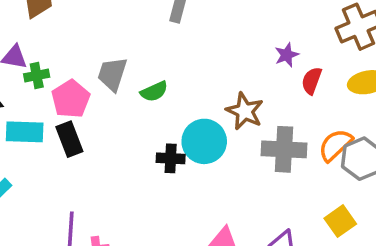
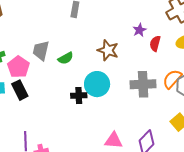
brown star: (245, 111) -> (108, 50), moved

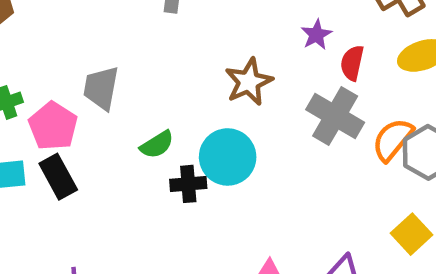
brown star: (108, 50) -> (249, 82), turned 30
green semicircle: (66, 58) -> (157, 145), moved
gray cross: (143, 84) -> (335, 116), moved, turned 35

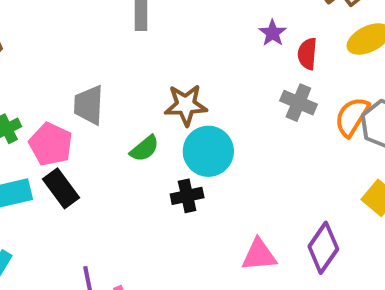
brown star: (249, 82) -> (186, 105), moved, turned 30
gray cross: (335, 116) -> (298, 103), size x0.7
black cross: (188, 184) -> (187, 196), moved

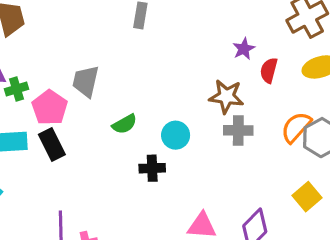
gray cross: (298, 103) -> (238, 130), moved, turned -32
brown star: (186, 105) -> (226, 96), moved
cyan circle: (208, 151) -> (176, 135), size x0.7

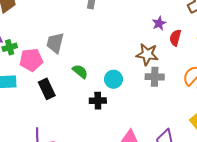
pink pentagon: (50, 108) -> (31, 60), turned 30
green semicircle: (125, 124) -> (80, 71), turned -112
black rectangle: (52, 145) -> (47, 89), moved

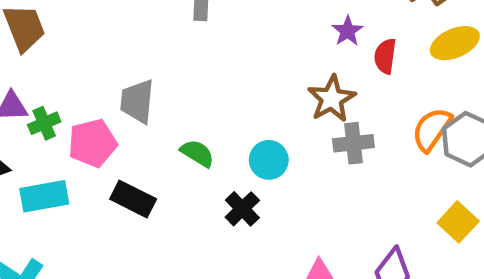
brown star: (147, 54) -> (332, 99), turned -30
black rectangle: (47, 89) -> (133, 199), turned -30
black cross: (98, 101) -> (242, 209), turned -35

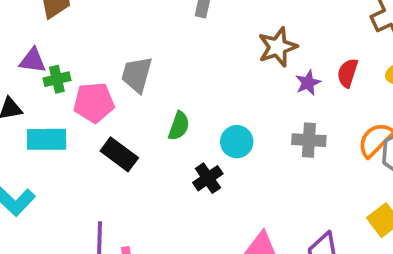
purple star: (347, 31) -> (308, 83), moved
brown star: (332, 99) -> (278, 47), moved
green semicircle: (197, 153) -> (179, 126), turned 68

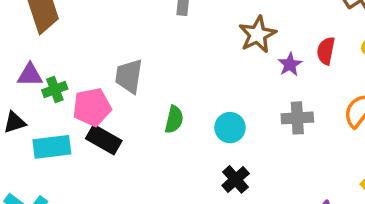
black rectangle: (119, 154) -> (104, 140), moved
black cross: (208, 178) -> (236, 179), moved

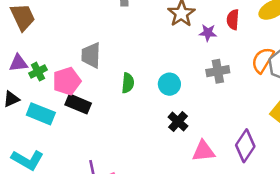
purple star: (290, 64) -> (208, 33), turned -30
cyan rectangle: (52, 147) -> (41, 114), turned 36

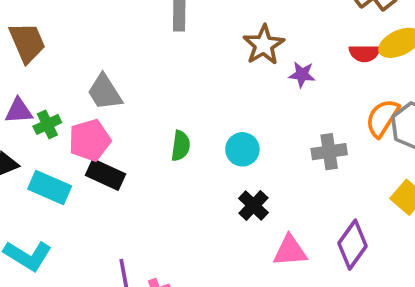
red semicircle: (233, 20) -> (364, 53), moved, turned -96
gray trapezoid: (91, 55) -> (105, 92), moved, turned -36
gray cross: (218, 71) -> (329, 152), moved

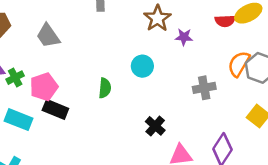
gray trapezoid: (105, 92) -> (48, 36), moved
cyan circle: (242, 149) -> (142, 66), moved

